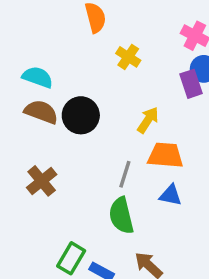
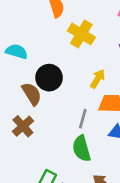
yellow cross: (128, 57) -> (81, 34), size x1.5
brown semicircle: (41, 112) -> (32, 94), moved, turned 40

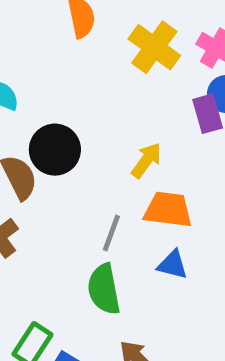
yellow cross: (81, 34) -> (154, 47), moved

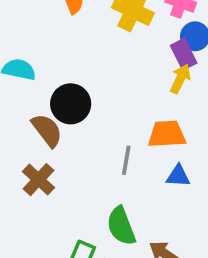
yellow arrow: (146, 160) -> (180, 79), moved
green semicircle: (104, 289) -> (121, 226), moved

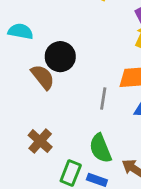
brown cross: (38, 180) -> (40, 141), moved

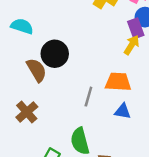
brown cross: (40, 141) -> (27, 112), moved

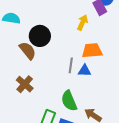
yellow arrow: (132, 45) -> (83, 23), moved
blue triangle: (123, 111) -> (84, 71), moved

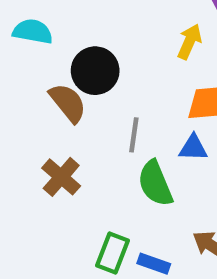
gray line: (71, 65) -> (134, 135), moved
green semicircle: (69, 101) -> (155, 183), moved

